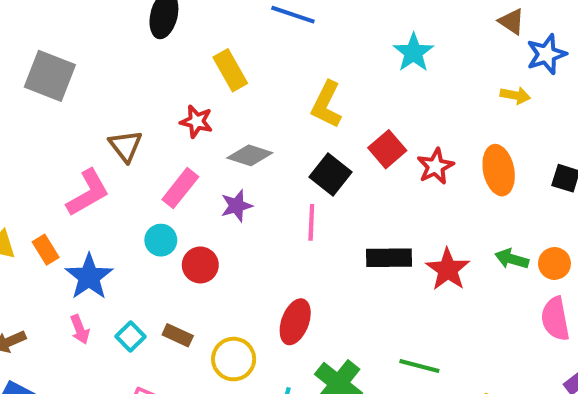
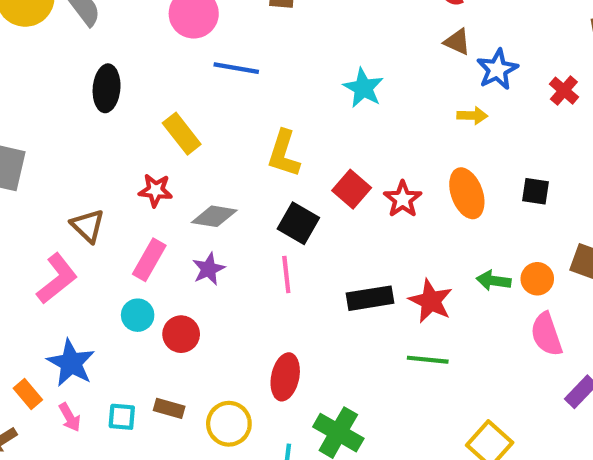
orange rectangle: (46, 250) -> (28, 394), moved
cyan square: (131, 337) -> (122, 417), turned -32
green line: (419, 366) -> (428, 360), moved

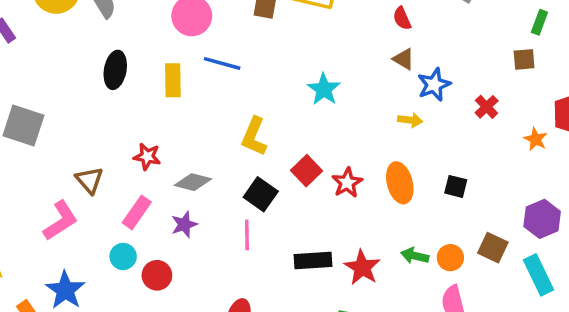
yellow rectangle: (182, 134) -> (173, 80), moved, turned 32

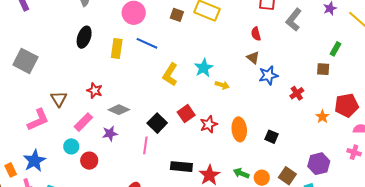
yellow arrow: (410, 120) -> (222, 85), moved
yellow L-shape: (254, 137) -> (170, 75), moved

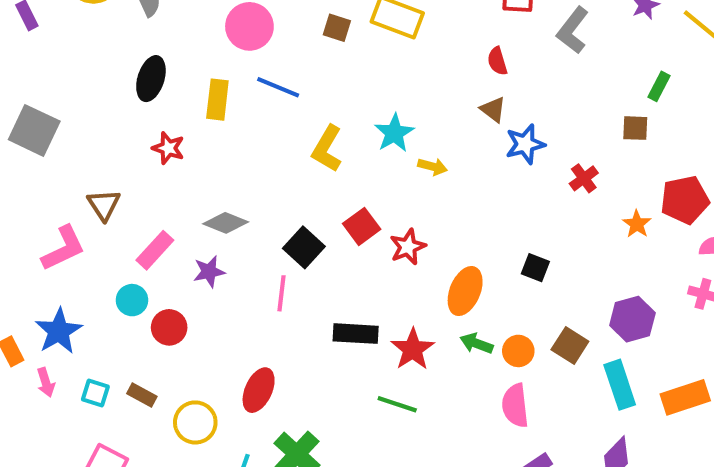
red star: (95, 90) -> (168, 148), moved
orange ellipse: (239, 129) -> (465, 291), moved, turned 30

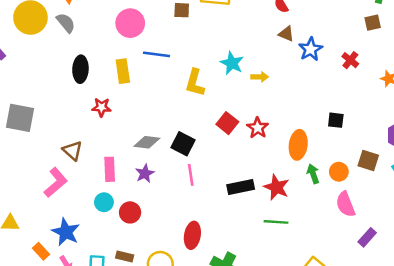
black square: (304, 247) -> (183, 144), moved
pink rectangle: (155, 250) -> (110, 169), turned -30
green arrow: (477, 343) -> (313, 174), turned 66

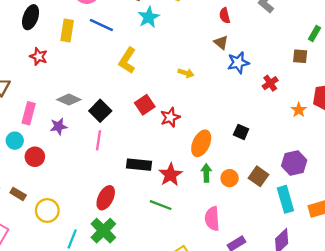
cyan star: (232, 63) -> (149, 17), moved
pink semicircle: (346, 204) -> (212, 219), moved
red ellipse: (192, 235) -> (106, 198), moved

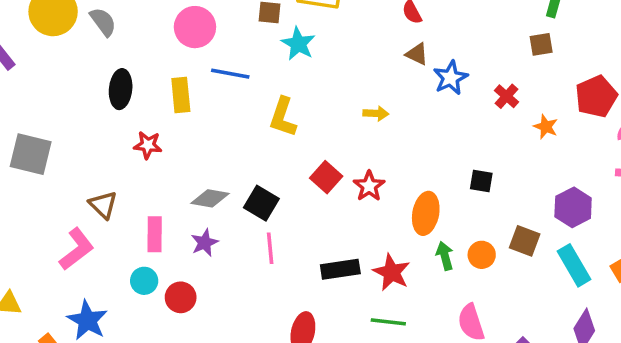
orange star: (299, 110) -> (546, 127), moved

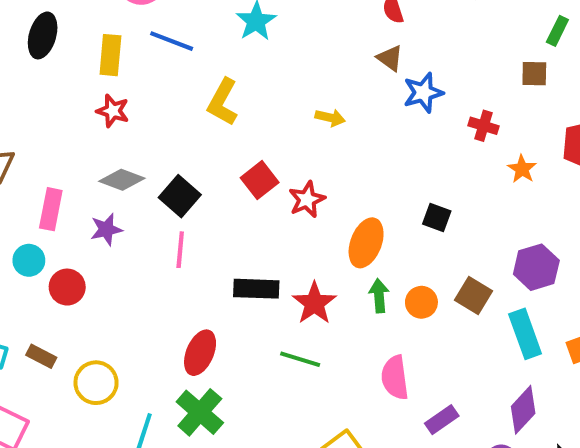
red cross: (506, 96) -> (483, 126), turned -35
red star: (148, 145) -> (113, 111), moved

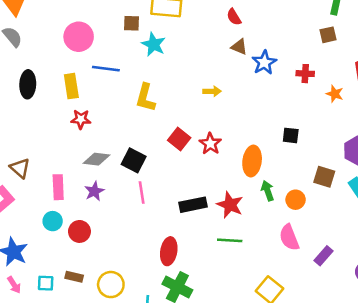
orange circle: (421, 302) -> (296, 200), moved

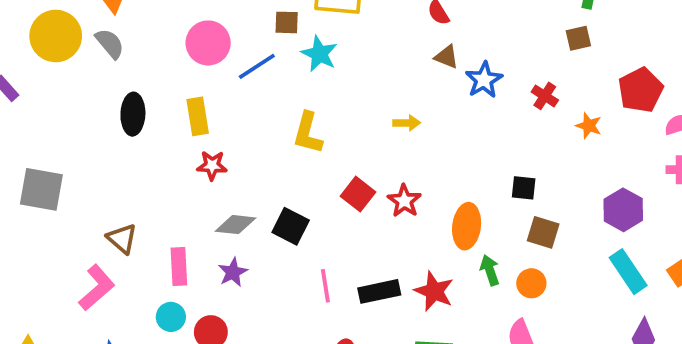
blue line: (106, 69) -> (257, 66), moved, turned -40
red cross: (305, 74) -> (545, 96), turned 30
brown square: (324, 177) -> (543, 232), moved
pink line: (142, 192) -> (325, 286), moved

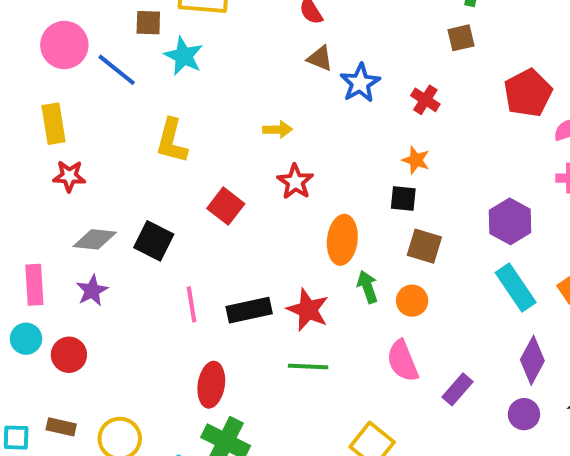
blue line: (257, 66) -> (117, 70), turned 72
orange star: (589, 126) -> (416, 160), moved
red star: (404, 201) -> (295, 182), moved

